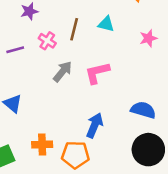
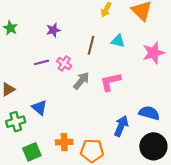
pink star: (148, 38) -> (153, 53), size x1.5
pink cross: (47, 41) -> (64, 63), moved
blue arrow: (95, 125) -> (121, 126), moved

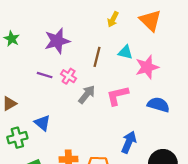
purple star: (53, 30) -> (57, 41), size x1.6
pink star: (153, 53) -> (147, 67), moved
purple line: (41, 62) -> (45, 75), turned 32
blue semicircle: (149, 113) -> (158, 105), moved

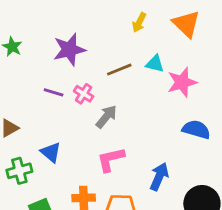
brown line: (97, 57) -> (119, 70), turned 54
pink L-shape: (117, 96) -> (111, 159), moved

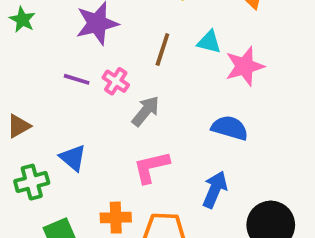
brown line: (119, 70) -> (162, 49), turned -50
blue semicircle: (196, 129) -> (230, 128), moved

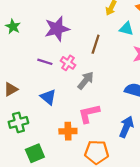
cyan triangle: (209, 42) -> (126, 29), moved
blue triangle: (73, 158) -> (48, 97), moved
orange cross: (116, 218) -> (68, 131), moved

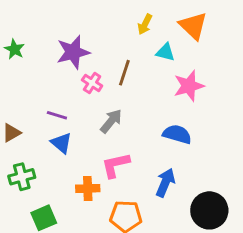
purple line: (45, 62) -> (57, 115), moved
pink cross: (68, 63) -> (92, 83), moved

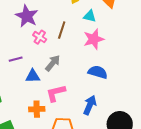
purple star: (73, 52) -> (27, 16), turned -30
pink star: (189, 86) -> (94, 39), moved
purple line: (57, 115) -> (16, 59), turned -32
blue triangle: (61, 143) -> (33, 76), moved, turned -42

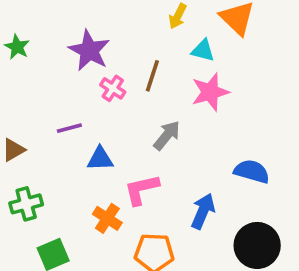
gray arrow: (53, 63) -> (167, 135), moved
blue semicircle: (98, 72) -> (252, 171), moved
orange cross: (37, 109) -> (107, 218), turned 35

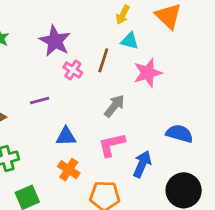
cyan triangle: (203, 50) -> (130, 41), moved
blue triangle: (100, 159) -> (66, 136), moved
pink L-shape: (142, 189) -> (112, 145), moved

